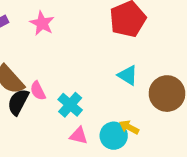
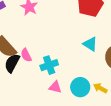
cyan cross: (70, 105) -> (49, 65), turned 30
yellow arrow: (129, 127) -> (100, 88), moved

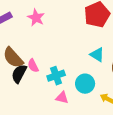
cyan circle: (80, 87) -> (85, 84), moved

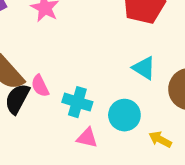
cyan cross: (56, 76) -> (77, 102), turned 36

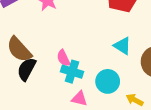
pink semicircle: (40, 86) -> (63, 58), moved

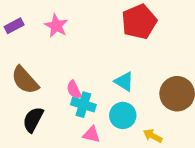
cyan triangle: (122, 46) -> (124, 81), moved
black semicircle: (27, 69) -> (33, 120), moved

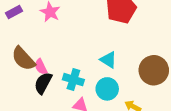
pink semicircle: (74, 90) -> (41, 67), moved
black semicircle: (33, 120) -> (43, 83), moved

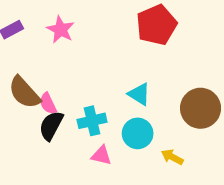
cyan cross: (73, 80) -> (92, 121), turned -30

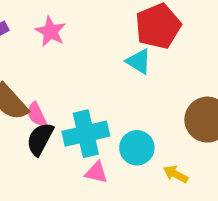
cyan triangle: (139, 94) -> (139, 61), moved
cyan cross: (92, 121) -> (86, 134), size x1.4

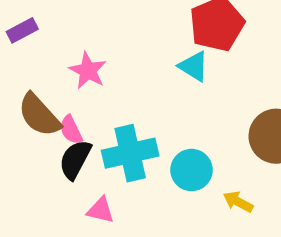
pink star: (51, 31) -> (88, 71), moved
pink triangle: (96, 172) -> (101, 210), moved

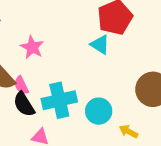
black semicircle: (75, 159) -> (24, 104), turned -60

